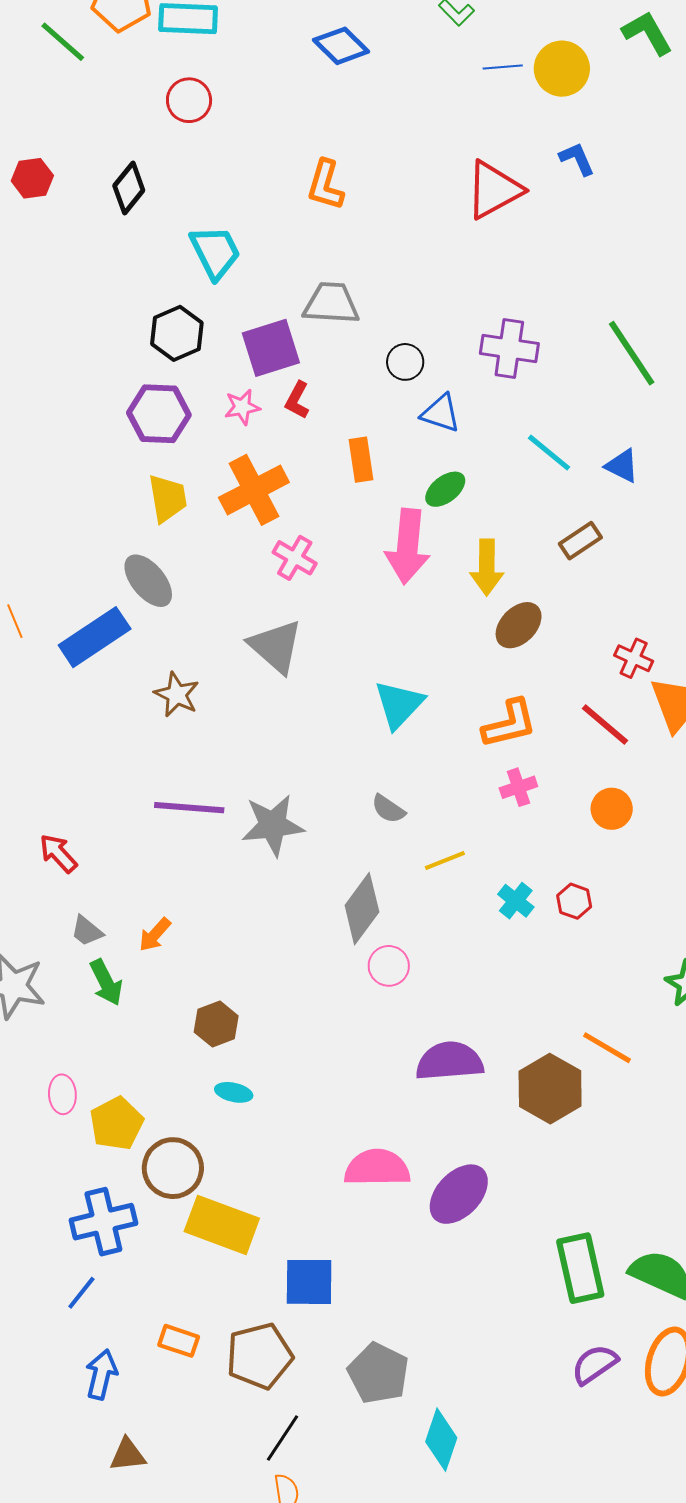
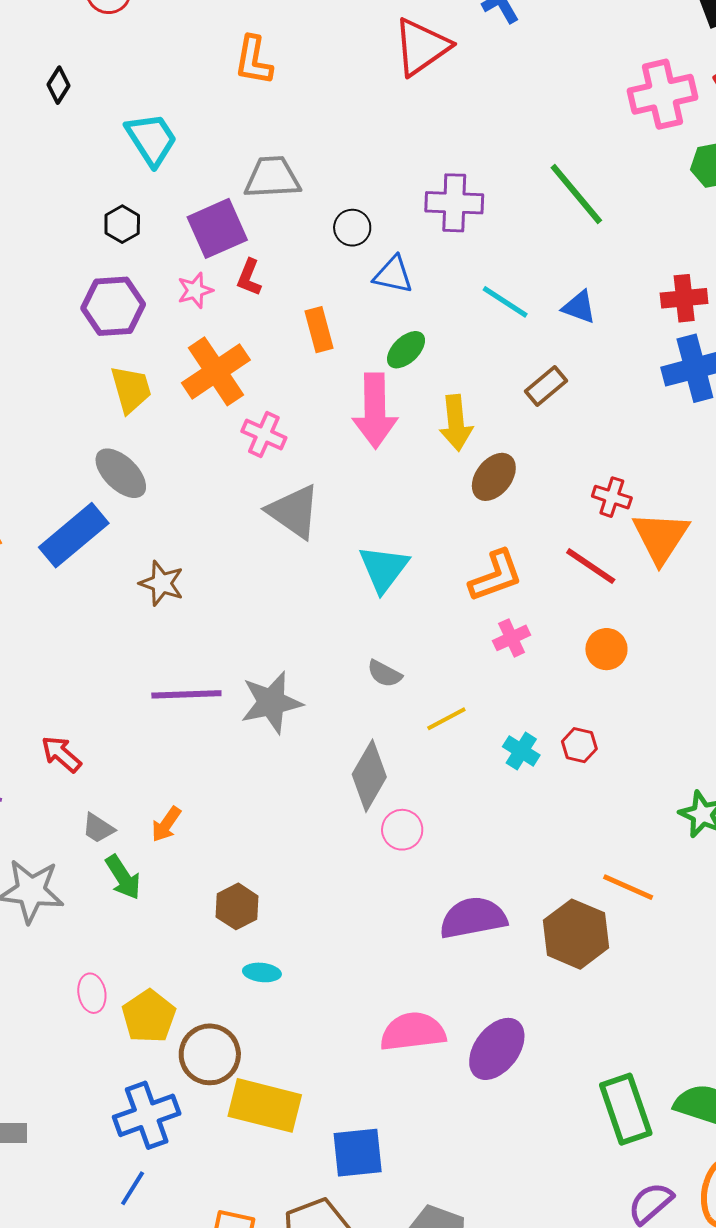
black diamond: (129, 188) -> (58, 85), size x0.7
black hexagon: (177, 333) -> (122, 224), size x0.7
gray triangle: (276, 646) -> (294, 512), moved

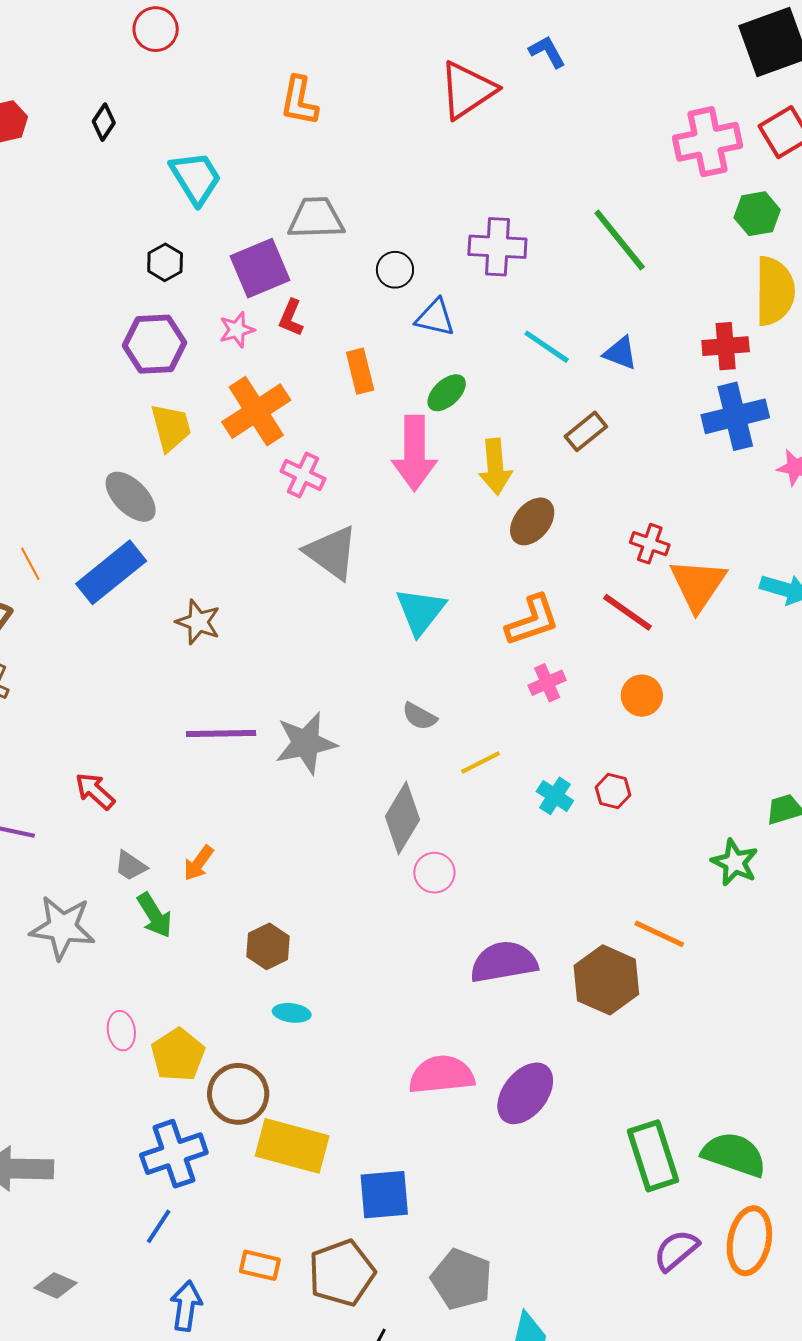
gray ellipse: (121, 473) -> (131, 497), moved

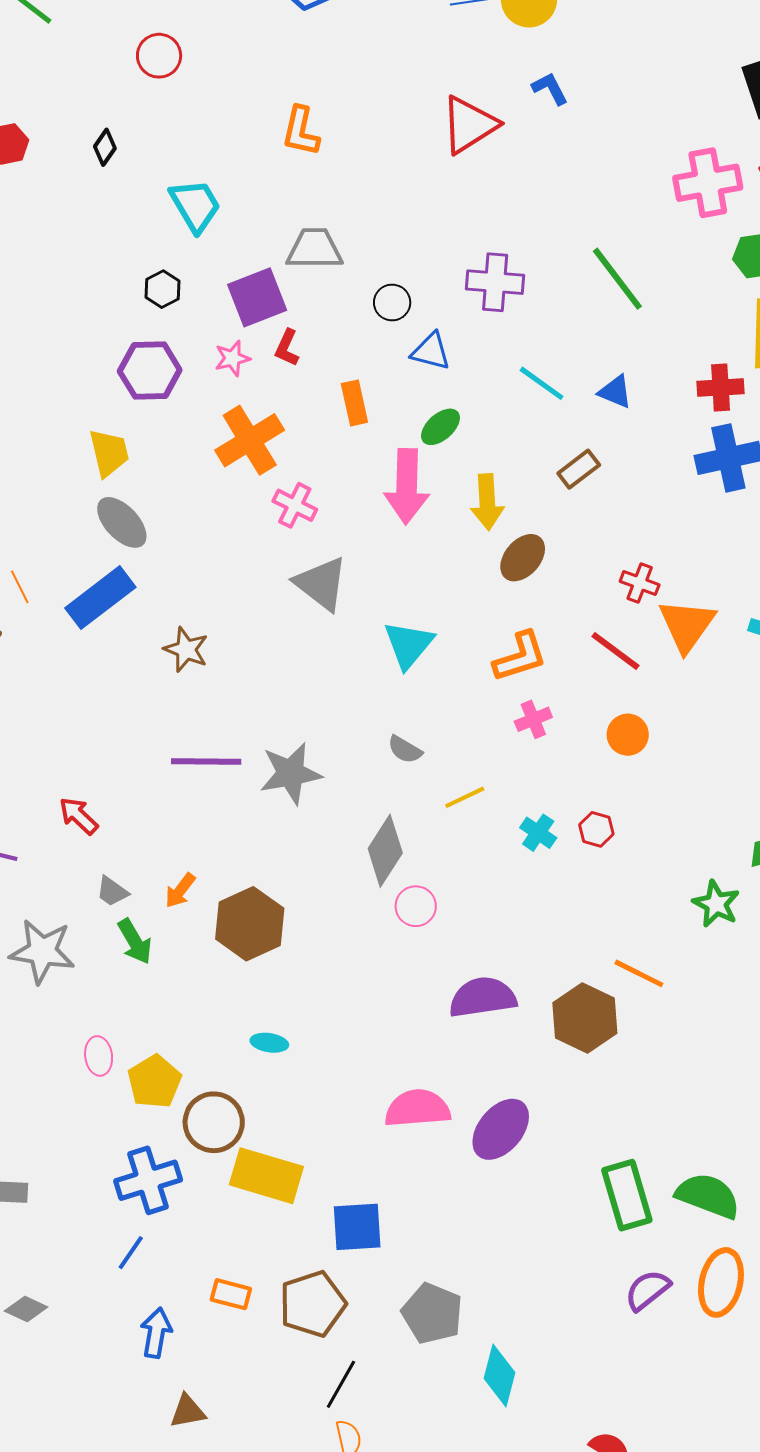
yellow trapezoid: (171, 427) -> (109, 453), moved
brown hexagon: (268, 946) -> (250, 924), moved, size x1.6

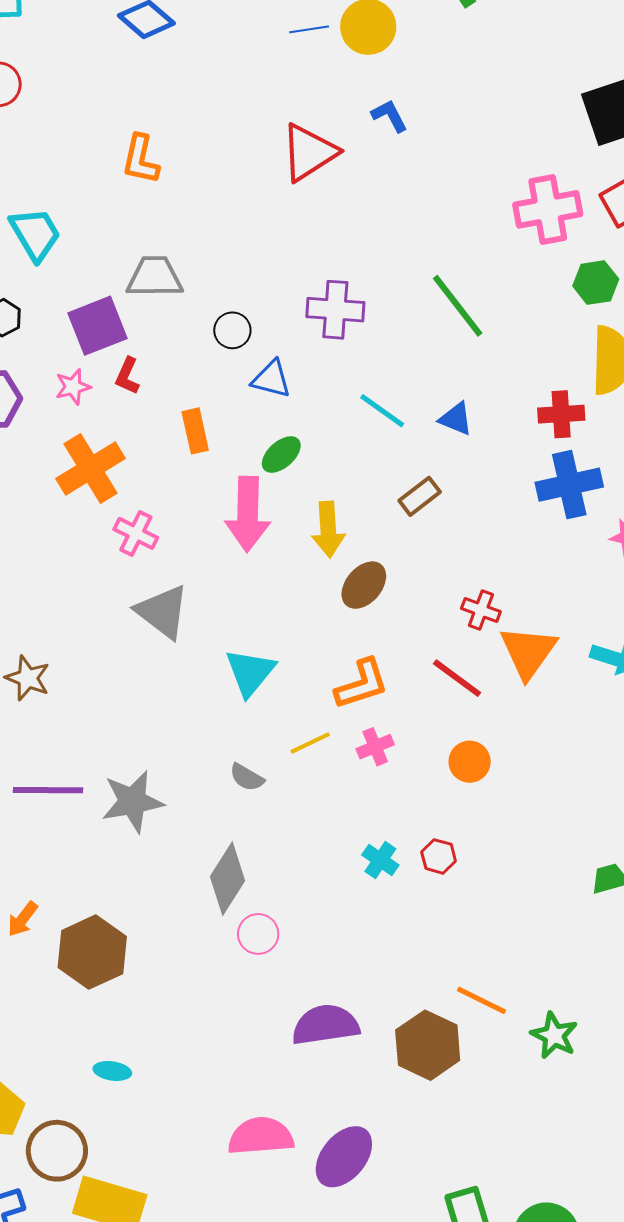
yellow line: (465, 797) -> (310, 743), moved
green star: (716, 904) -> (554, 1035), moved

